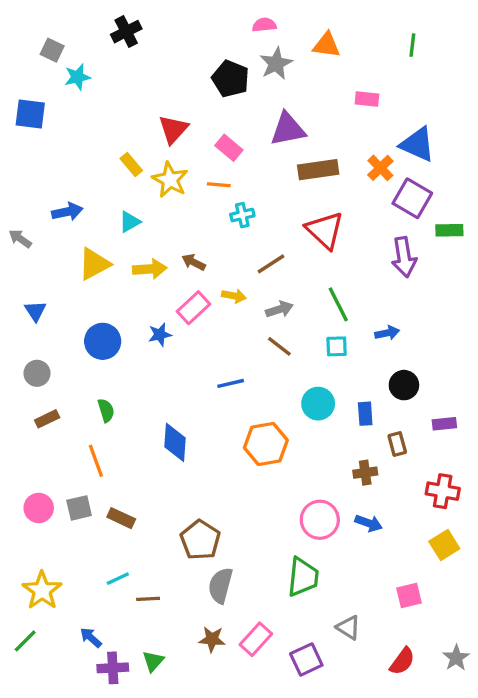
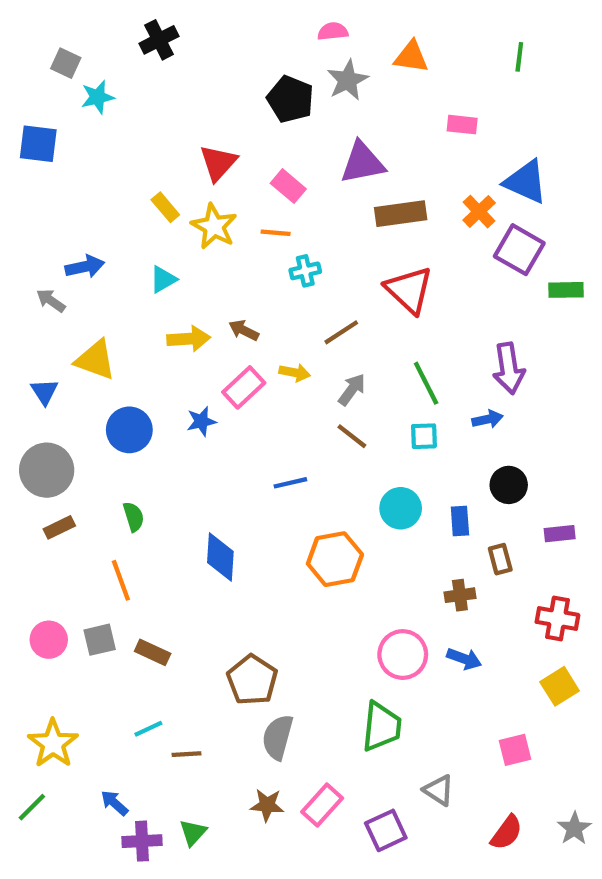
gray arrow: (20, 239) -> (51, 301), moved
purple arrow: (404, 257) -> (509, 368), moved
yellow triangle: (94, 264) -> (95, 360), moved, turned 48
gray arrow: (279, 309) -> (352, 390), turned -36
gray circle: (37, 373) -> (47, 470), size x1.6

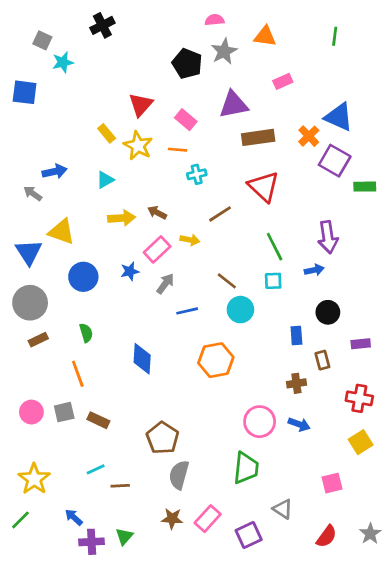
pink rectangle: (462, 125) -> (283, 81), moved, turned -30
gray arrow: (352, 390) -> (165, 284), moved
blue triangle: (45, 392) -> (29, 252), size x1.5
cyan circle: (401, 508) -> (240, 310), moved

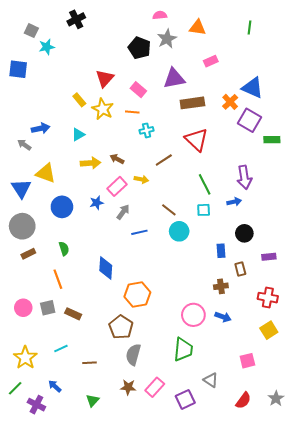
orange hexagon: (216, 360) -> (137, 294), moved
cyan line: (96, 469) -> (61, 348), moved
purple cross: (92, 542) -> (36, 405), moved, turned 30

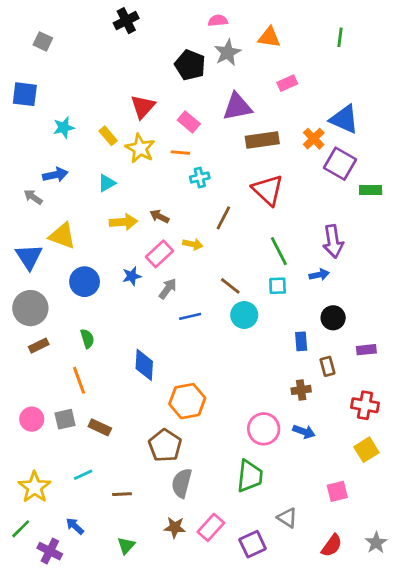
black cross: (76, 19) -> (126, 21), moved
cyan star: (47, 47) -> (64, 128), moved
brown line: (164, 160) -> (223, 218), turned -30

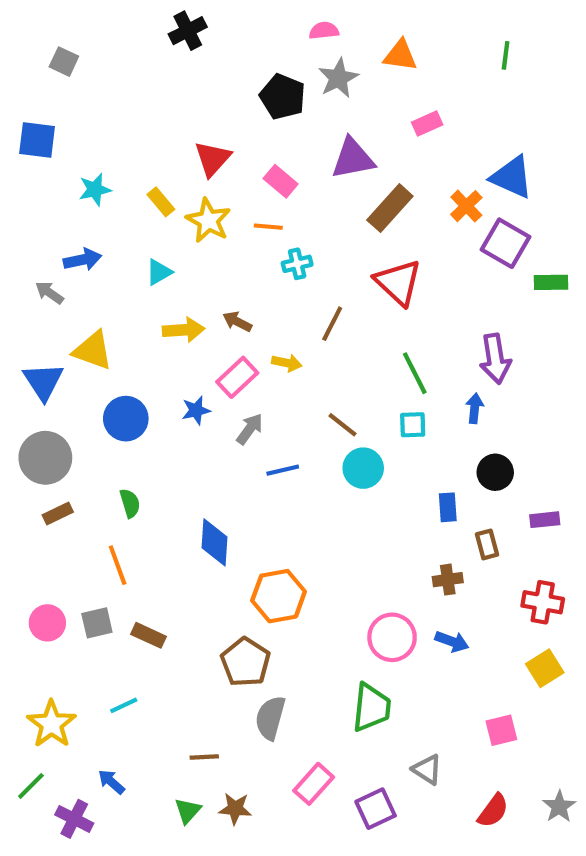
brown rectangle: (262, 140) -> (390, 208), turned -40
blue arrow: (319, 275) -> (475, 408), turned -72
brown line: (122, 494) -> (204, 757), moved
brown star: (175, 527) -> (235, 809), moved

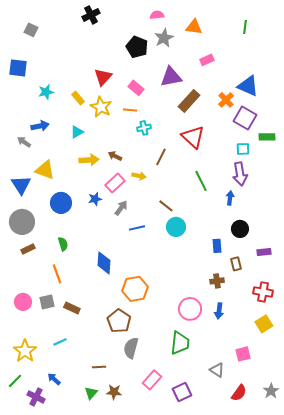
cyan square: (413, 425) -> (243, 149), moved
blue arrow: (452, 641) -> (219, 311), turned 77
gray triangle: (427, 769) -> (217, 370), moved

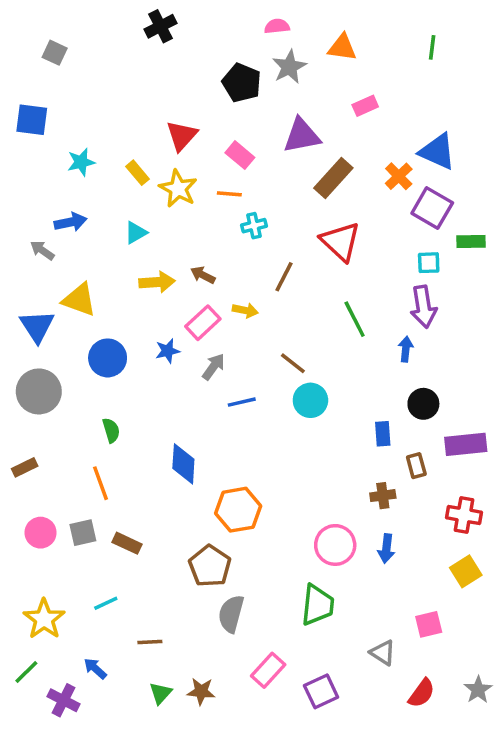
brown rectangle: (28, 249) -> (25, 467), moved
purple rectangle: (264, 252) -> (466, 444), size x1.6
brown line: (99, 367) -> (150, 642), moved

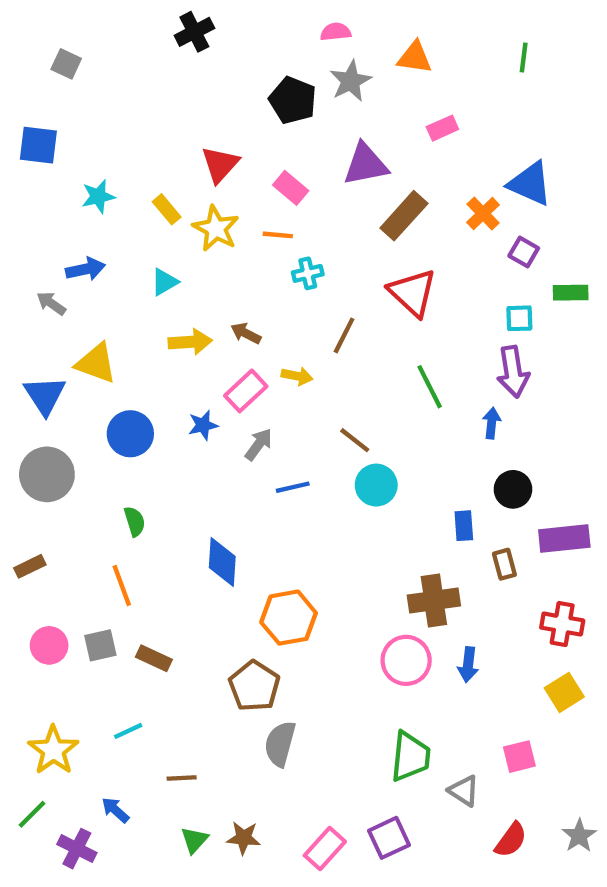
purple square: (432, 208) -> (524, 252), size x0.6
brown cross: (383, 496) -> (434, 601), moved, size x1.6
green trapezoid: (318, 605) -> (410, 757), moved
pink rectangle: (268, 670) -> (325, 849), moved

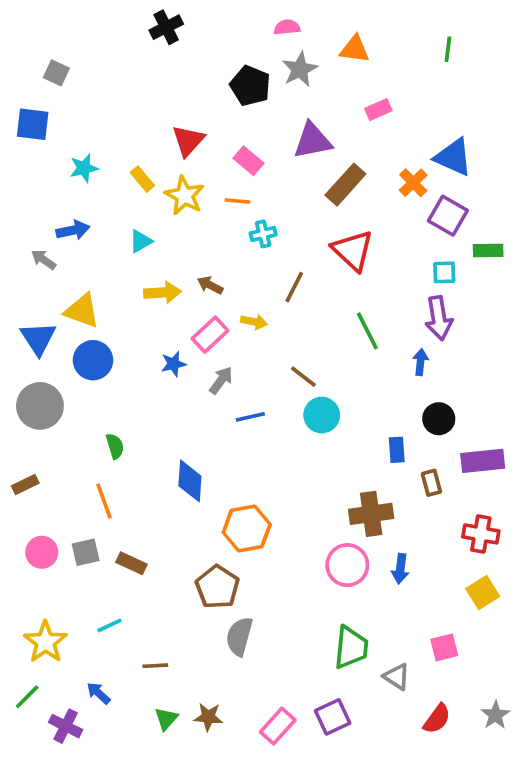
gray square: (66, 64) -> (56, 73), moved
purple square: (524, 252) -> (448, 216), size x1.5
blue circle: (130, 434) -> (93, 360), moved

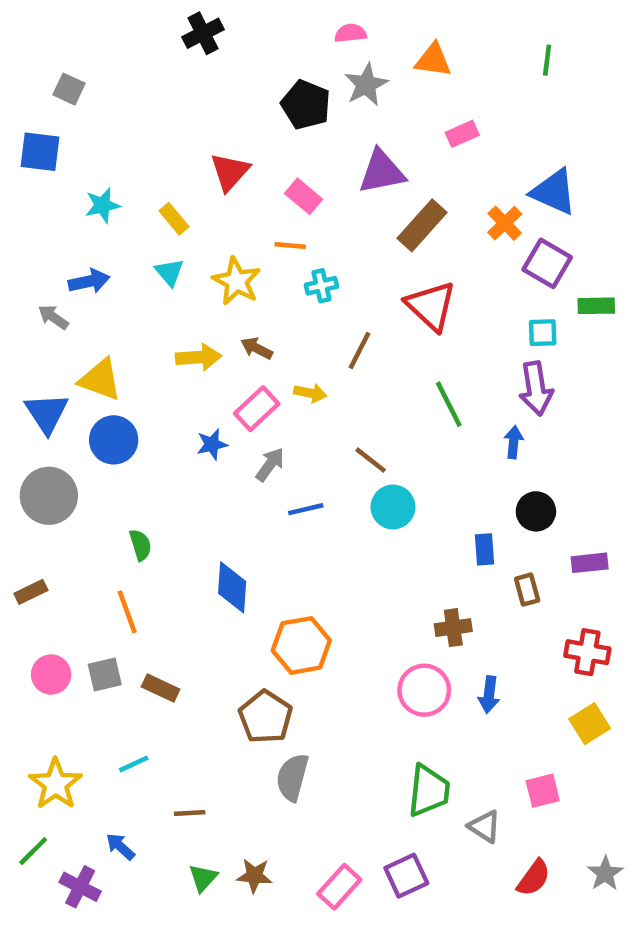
yellow star: (184, 196) -> (237, 281), moved
cyan triangle: (141, 241) -> (170, 272), moved, turned -40
purple rectangle: (483, 461) -> (590, 563), size x0.7
brown cross: (371, 514) -> (453, 628), size x0.7

